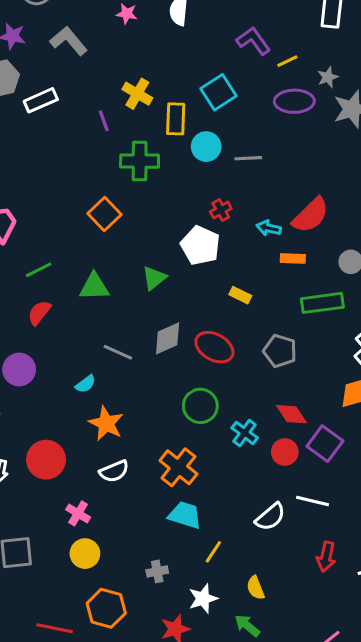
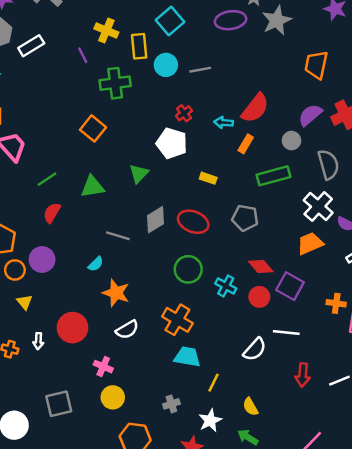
orange rectangle: (293, 258) -> (246, 144), turned -54

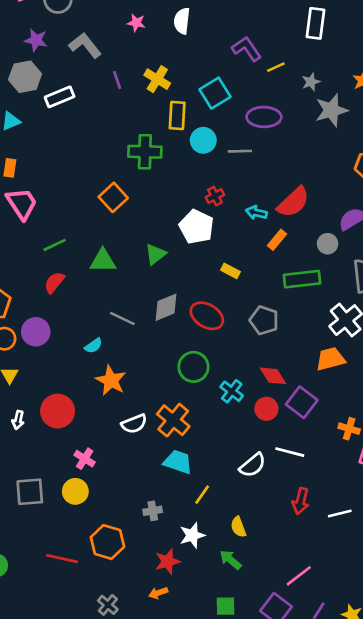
purple ellipse: (231, 20) -> (264, 117), moved
yellow cross: (106, 30) -> (157, 79), moved
purple line: (83, 55) -> (117, 80), moved
white semicircle: (127, 330) -> (134, 424), moved
yellow circle: (113, 397) -> (75, 491), moved

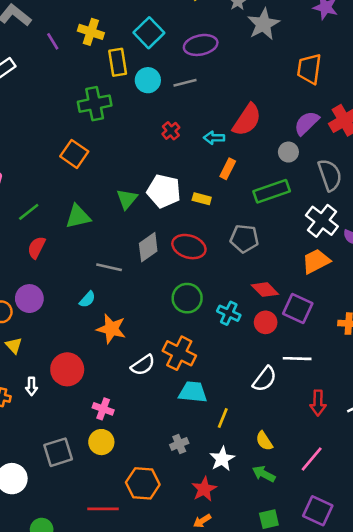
white pentagon: (196, 227) -> (164, 191), moved
orange rectangle: (277, 240) -> (228, 169), moved
pink line: (299, 576) -> (312, 459), moved

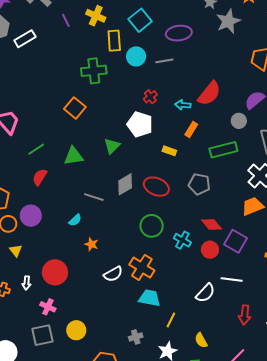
white pentagon: (164, 191) -> (140, 124), moved
orange star: (111, 329) -> (91, 244), size x0.6
pink cross: (103, 409) -> (48, 307), moved

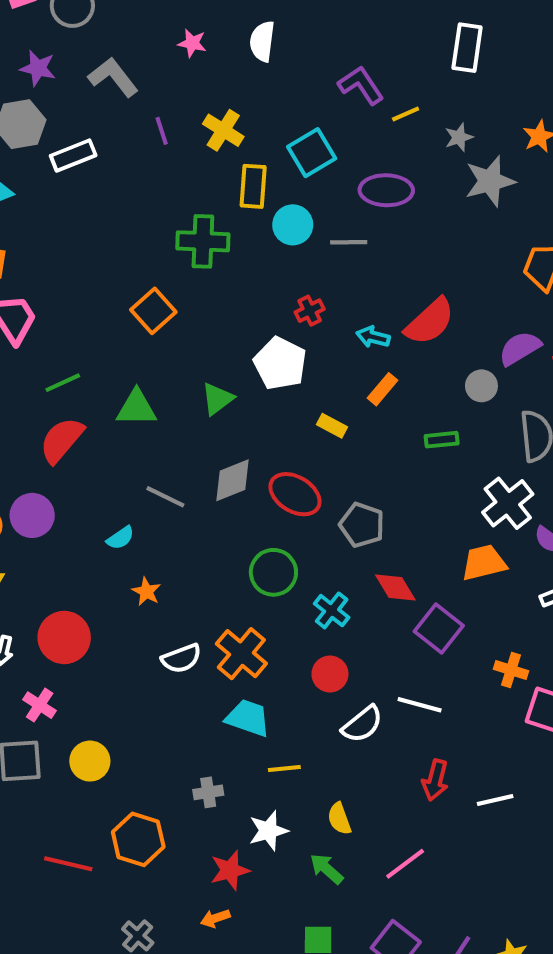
green rectangle: (223, 150) -> (442, 440), size x0.6
red semicircle: (40, 177) -> (62, 440), size x1.4
gray pentagon: (199, 184) -> (362, 525), moved
red circle: (210, 250) -> (330, 674), moved
yellow line: (171, 320) -> (284, 768), turned 49

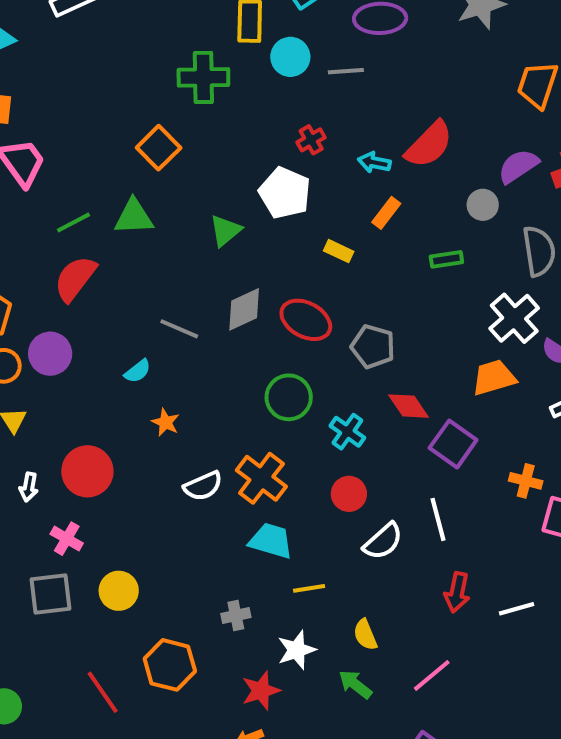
green triangle: (136, 408) -> (134, 217), moved
white line: (420, 705) -> (438, 519), turned 63
red line: (68, 864) -> (103, 692), turned 45

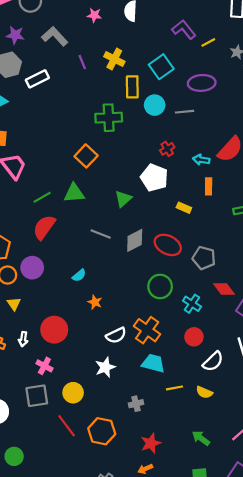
orange rectangle: (386, 213) -> (209, 186), turned -35
gray line: (179, 329) -> (101, 234), moved
yellow semicircle: (365, 635) -> (204, 392), moved, turned -42
white star: (297, 650) -> (105, 367), moved
red line: (103, 692) -> (67, 426), moved

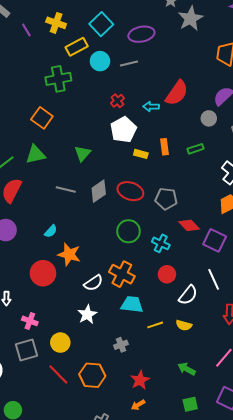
yellow rectangle: (132, 87) -> (77, 47), turned 70
white pentagon: (154, 178) -> (123, 130), moved, turned 30
orange rectangle: (209, 186) -> (164, 147), moved
orange star: (95, 302) -> (69, 254), size x1.6
red circle: (54, 330) -> (43, 273), moved

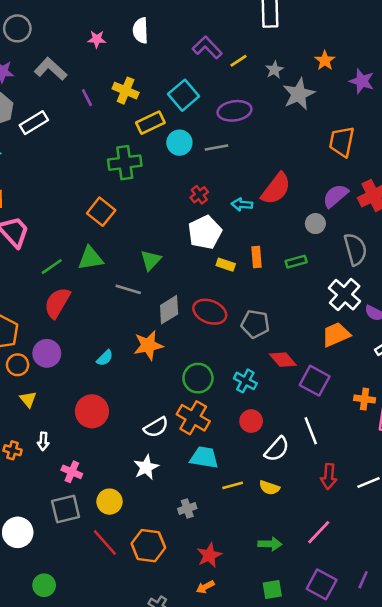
gray line: (66, 189) -> (128, 289), moved
green circle: (129, 231) -> (198, 378), moved
orange star: (69, 254) -> (148, 345), moved, turned -30
green arrow: (187, 369) -> (270, 544), turned 150

